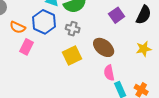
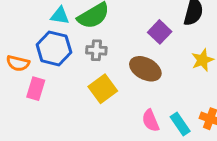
purple square: (117, 15) -> (160, 32), moved
pink semicircle: (109, 73) -> (151, 121), moved

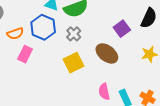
gray cross: (96, 50) -> (74, 34), turned 32
orange semicircle: (18, 63) -> (15, 34), turned -42

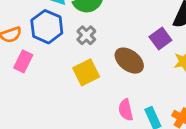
purple square: (122, 29) -> (160, 39), moved

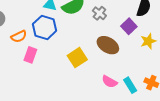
gray cross: (86, 35) -> (99, 13), moved
pink semicircle: (126, 110) -> (110, 82), turned -42

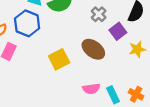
gray cross: (99, 13) -> (99, 14), moved
pink semicircle: (110, 82) -> (91, 89), turned -42

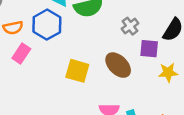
purple square: (118, 31) -> (149, 49), turned 35
yellow square: (59, 59) -> (77, 71), turned 35

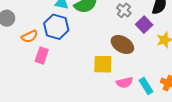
purple square: (149, 49) -> (144, 25), turned -35
yellow square: (77, 71) -> (103, 64), moved

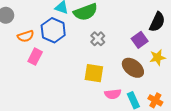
gray cross: (124, 10) -> (98, 39), moved
brown ellipse: (122, 44) -> (133, 68), moved

